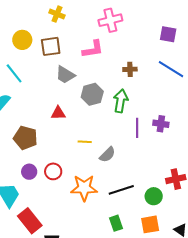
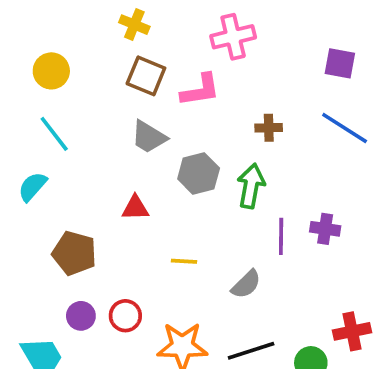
yellow circle: (22, 40) -> (51, 71), moved
brown square: (51, 46) -> (146, 76), moved, turned 30
gray semicircle: (107, 155) -> (246, 284), moved

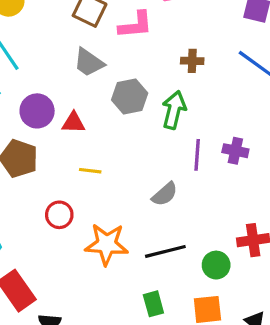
yellow line: (184, 261) -> (90, 171), moved
purple circle: (81, 316) -> (37, 111), moved, size x1.4

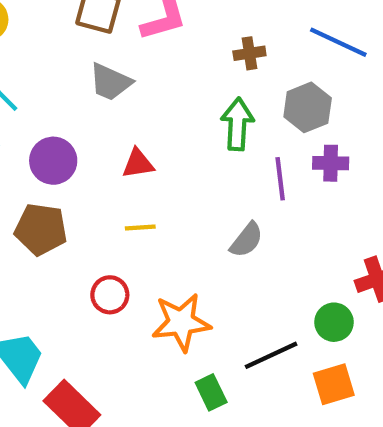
gray hexagon: (130, 96) -> (308, 107), moved
red triangle: (73, 123) -> (138, 164), moved
black line: (165, 251) -> (271, 355), moved
green rectangle: (153, 304) -> (211, 392), moved

